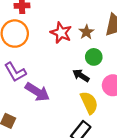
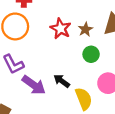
black arrow: (81, 75) -> (62, 81), moved

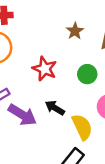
red star: (61, 29) -> (45, 69), moved
brown star: (85, 29) -> (75, 31), moved

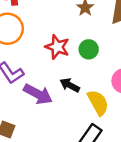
green circle: (87, 74) -> (89, 49), moved

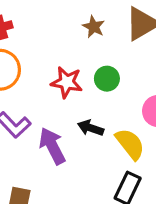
purple arrow: (38, 94) -> (52, 146), turned -136

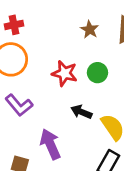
purple arrow: (52, 146) -> (50, 144), moved

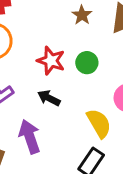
black arrow: (81, 112) -> (49, 98), moved

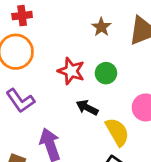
black arrow: (49, 98) -> (87, 108), moved

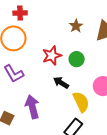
red star: (71, 71) -> (52, 56), turned 30

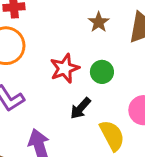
black arrow: (61, 83) -> (80, 108), turned -77

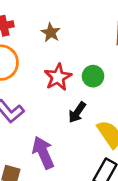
brown star: (99, 22) -> (51, 33), moved

